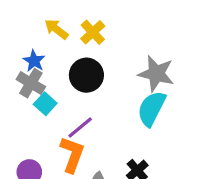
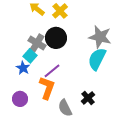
blue star: (34, 61) -> (23, 68), moved
gray cross: (31, 83) -> (37, 43), moved

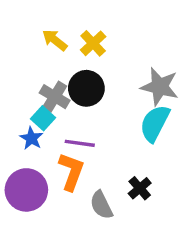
purple line: (52, 71) -> (80, 143), turned 48
purple circle: (20, 99) -> (26, 190), size x1.6

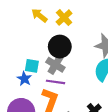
gray cross: (55, 97) -> (55, 65), moved
cyan square: (43, 118) -> (32, 66), turned -32

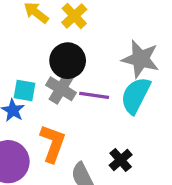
purple line: (55, 82) -> (94, 95), moved

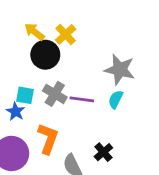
black circle: (68, 61) -> (45, 55), moved
cyan semicircle: (136, 95) -> (116, 99), size x0.6

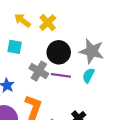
black circle: (45, 55) -> (59, 52), moved
cyan square: (25, 95) -> (15, 47), moved

